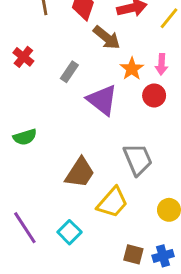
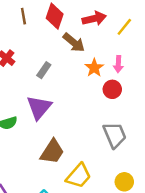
purple triangle: (102, 100) -> (39, 107), moved, turned 32
gray trapezoid: (138, 159) -> (115, 135), moved

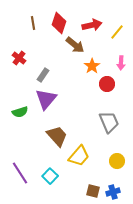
pink arrow: (118, 64) -> (121, 63), moved
gray rectangle: (44, 70) -> (43, 75), moved
brown trapezoid: (52, 152) -> (57, 136), turned -75

